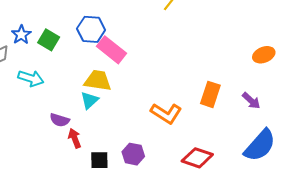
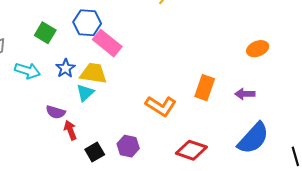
blue star: (21, 35) -> (65, 68), moved
purple arrow: (251, 101) -> (245, 94), turned 138
black square: (99, 160) -> (95, 152), turned -30

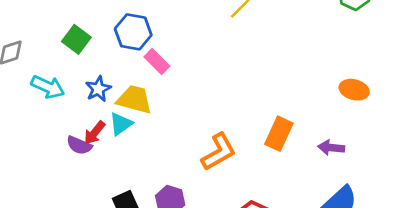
pink rectangle: (107, 43) -> (157, 61), size x0.7
orange ellipse: (258, 49) -> (354, 90), turned 30
orange L-shape: (161, 106) -> (219, 152), turned -68
red arrow: (70, 130) -> (95, 133), moved, turned -126

